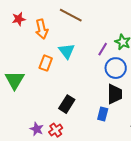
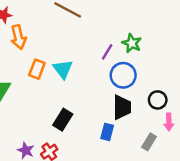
orange arrow: (42, 29) -> (18, 37), moved
cyan triangle: (67, 51) -> (63, 69), moved

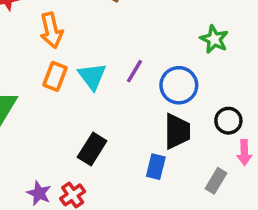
orange arrow: (18, 37) -> (51, 30), moved
green star: (132, 43) -> (214, 39), moved
purple line: (107, 52) -> (135, 71), moved

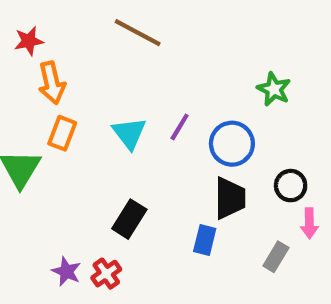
orange arrow: (51, 30) -> (52, 83), moved
orange rectangle: (55, 76) -> (62, 133), moved

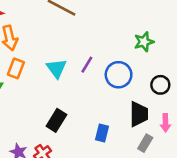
green star: (274, 89) -> (144, 42), turned 30
black circle: (291, 186) -> (160, 85), moved
black trapezoid: (230, 198) -> (139, 114), moved

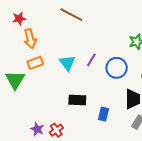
orange rectangle: (16, 68) -> (35, 63), turned 49
black rectangle: (56, 120) -> (77, 100), moved, turned 60

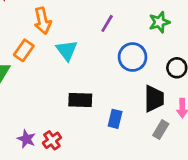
orange arrow: (30, 39) -> (43, 21), moved
purple line: (91, 60) -> (107, 23), moved
orange rectangle: (35, 63) -> (24, 50), turned -35

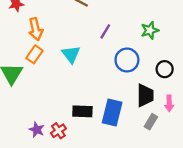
orange arrow: (43, 21) -> (36, 29), moved
black rectangle: (80, 100) -> (82, 111), moved
blue rectangle: (115, 119) -> (112, 113), size x1.6

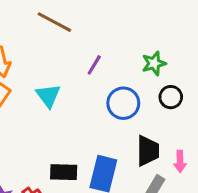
black circle: (165, 69) -> (171, 97), moved

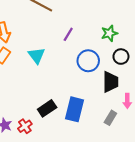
black trapezoid: (148, 151) -> (110, 82), moved
black rectangle: (64, 172) -> (47, 108), turned -36

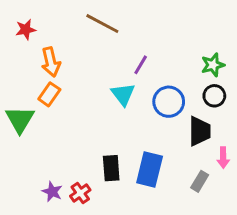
green star: (109, 33) -> (213, 65), moved
cyan triangle: (36, 55) -> (123, 94), moved
black rectangle: (47, 108) -> (111, 168), turned -60

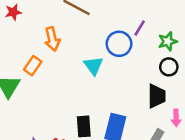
orange arrow: (51, 62) -> (52, 39), moved
purple line: (141, 65) -> (140, 28), moved
blue circle: (169, 102) -> (119, 44), moved

